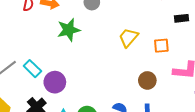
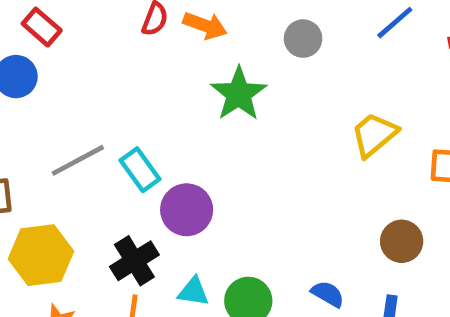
green star: (69, 30) -> (239, 94), turned -30

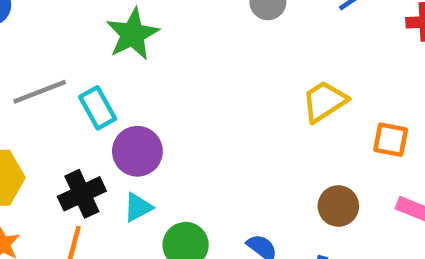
green star: (239, 94) -> (132, 34), moved
cyan triangle: (193, 292) -> (138, 207), moved, turned -44

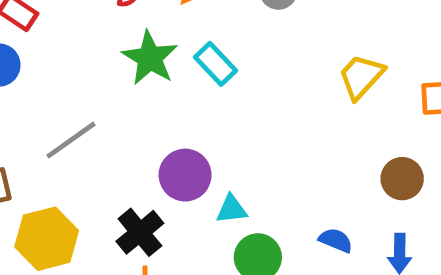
cyan rectangle: (98, 108) -> (215, 64), moved
cyan triangle: (138, 207) -> (232, 209), moved, turned 36

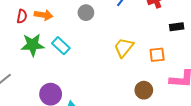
green star: (150, 58) -> (33, 45), turned -30

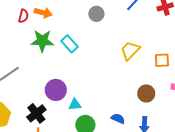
orange arrow: (44, 15) -> (43, 13), moved
red semicircle: (22, 16) -> (23, 16), moved

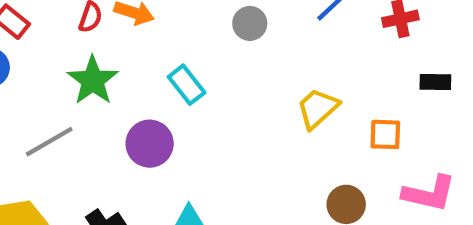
green star: (42, 41) -> (93, 80), moved, turned 30
purple circle: (56, 90) -> (150, 144), moved

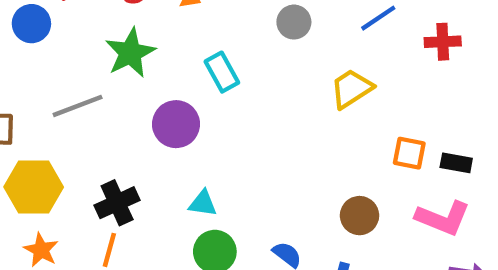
black rectangle: (435, 82) -> (456, 163), moved
yellow trapezoid: (318, 108) -> (351, 89), moved

